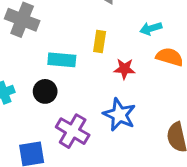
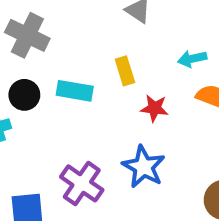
yellow rectangle: (100, 42) -> (125, 71), turned -30
black circle: (45, 91) -> (24, 95), moved

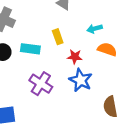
blue star: (144, 167) -> (81, 80), moved
purple cross: (82, 183) -> (41, 84), moved

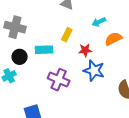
yellow rectangle: (58, 37) -> (67, 35), turned 56
orange semicircle: (107, 49) -> (113, 39), turned -36

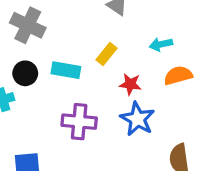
purple cross: (59, 80) -> (79, 122), turned -30

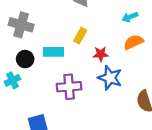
cyan arrow: (161, 44) -> (130, 17), moved

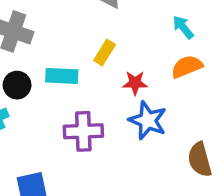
cyan arrow: (130, 17) -> (183, 27), turned 70

